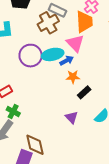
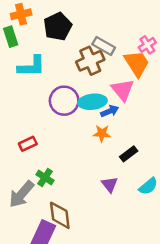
orange trapezoid: (84, 22) -> (137, 63), turned -35
orange star: (73, 77) -> (102, 133), moved
green cross: (13, 111) -> (45, 178), moved

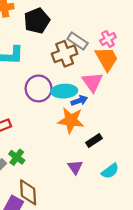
pink cross: (147, 45) -> (108, 39), moved
orange star: (102, 133) -> (71, 120), size x1.6

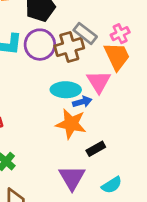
purple circle: (39, 88) -> (40, 45), moved
purple triangle: (75, 167) -> (72, 178), size x1.5

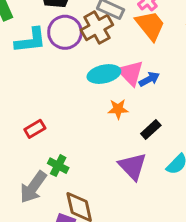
pink triangle: (99, 82) -> (131, 73), moved
blue arrow: (82, 102) -> (149, 79), moved
orange star: (71, 124) -> (118, 109), size x0.6

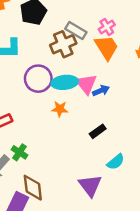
purple circle: (65, 32) -> (38, 79), moved
orange star: (118, 109) -> (60, 109), moved
purple triangle: (133, 166) -> (90, 185), moved

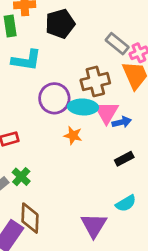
gray rectangle: (76, 31) -> (117, 44), moved
brown cross: (63, 44) -> (95, 81), moved
black rectangle: (98, 131) -> (124, 159), moved

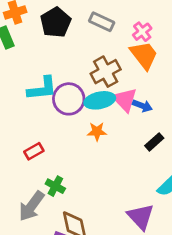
gray rectangle: (117, 44) -> (102, 22), moved
cyan L-shape: (26, 60) -> (42, 89), moved
blue arrow: (122, 122) -> (142, 106), turned 48

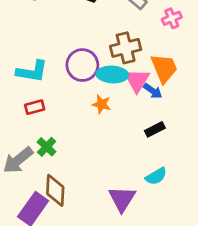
orange trapezoid: (144, 55) -> (164, 68), moved
cyan L-shape: (42, 89) -> (32, 71), moved

